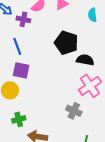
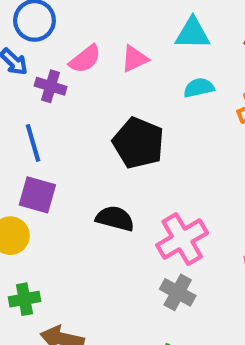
cyan semicircle: (92, 15) -> (199, 88), turned 80
black semicircle: (85, 60) -> (115, 218), moved
gray cross: (74, 111) -> (178, 292), moved

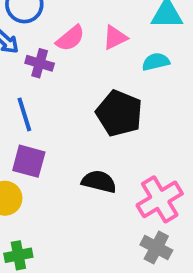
cyan semicircle: (199, 88) -> (156, 62), moved

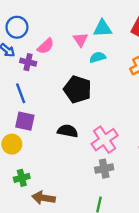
pink triangle: (115, 38) -> (80, 40), moved, turned -35
gray cross: (156, 248) -> (104, 169), turned -36

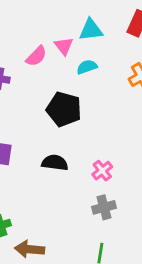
pink semicircle: (46, 46) -> (36, 56), moved
pink cross: (105, 140) -> (102, 171), size x0.6

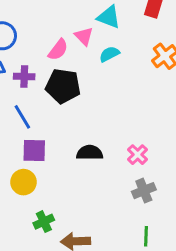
cyan triangle: (91, 30) -> (109, 17), turned 35
black pentagon: (64, 109) -> (63, 86), moved

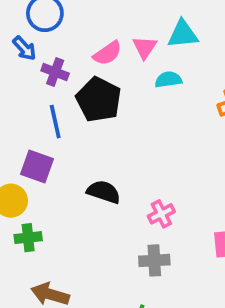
cyan triangle: (109, 17) -> (183, 34), turned -45
blue line: (22, 117) -> (55, 122), moved
green cross: (44, 222) -> (28, 238), moved

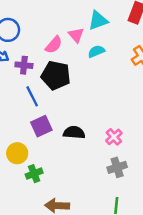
purple square: (37, 166) -> (41, 126), moved, turned -30

